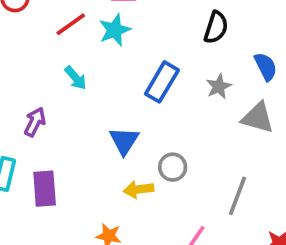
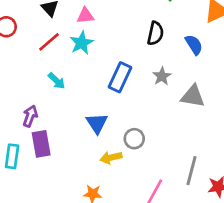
blue semicircle: (266, 67) -> (194, 45), moved
purple rectangle: (45, 189) -> (41, 144), moved
gray line: (238, 196) -> (192, 171), moved

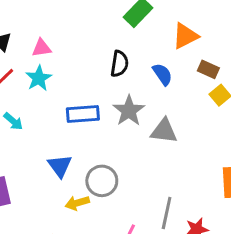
gray star: (162, 76) -> (129, 111), size x1.5
blue rectangle: (120, 77) -> (83, 114), turned 64
gray circle: (134, 139) -> (102, 181), size x1.4

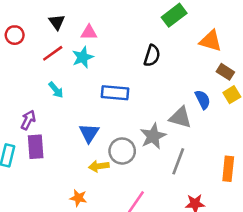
orange triangle: (185, 36) -> (211, 41), turned 35
blue semicircle: (162, 74) -> (203, 100), moved
gray star: (129, 111) -> (153, 136), moved
gray line: (167, 213) -> (178, 161), moved

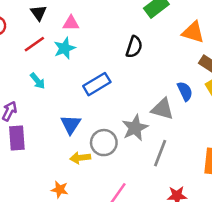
blue rectangle: (115, 93) -> (97, 84), turned -36

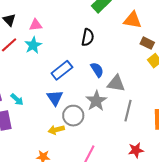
cyan arrow: (38, 81) -> (17, 100), moved
blue semicircle: (185, 91) -> (97, 70), moved
blue triangle: (71, 124) -> (55, 98), moved
gray line: (160, 153) -> (128, 111), moved

